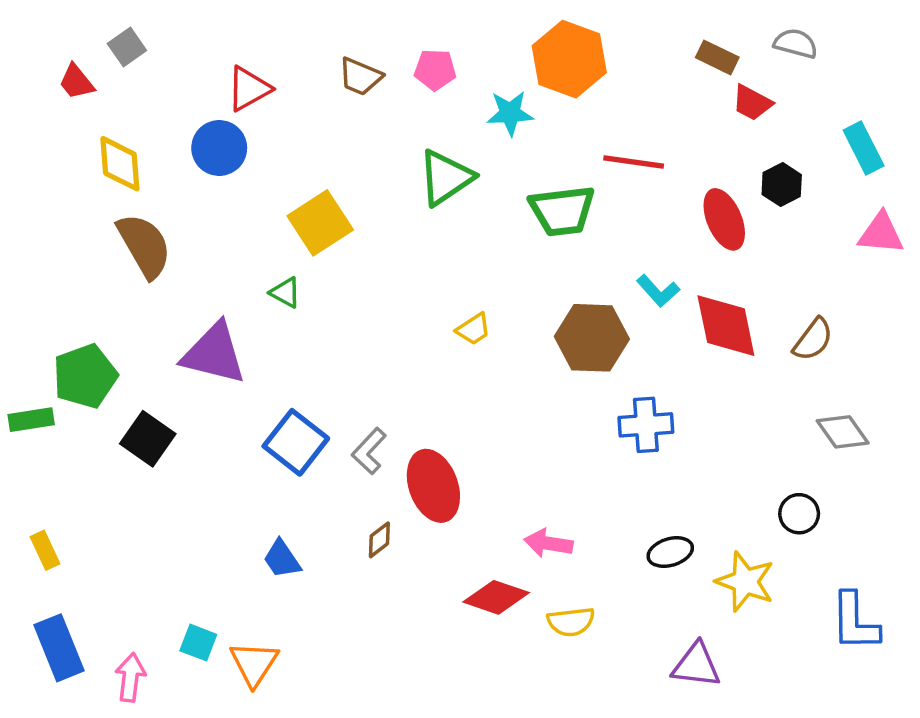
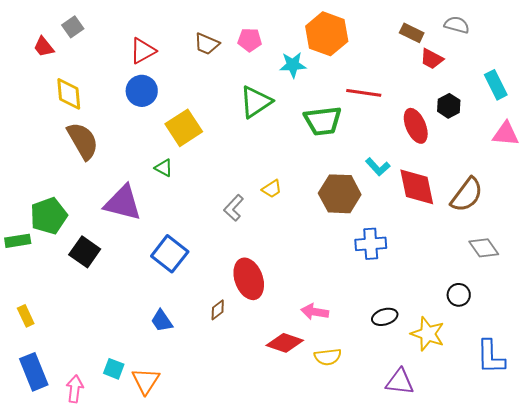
blue circle: (219, 148) -> (142, 91), moved
brown semicircle: (813, 340) -> (467, 195), size x1.4
gray L-shape: (369, 451) -> (234, 208), moved

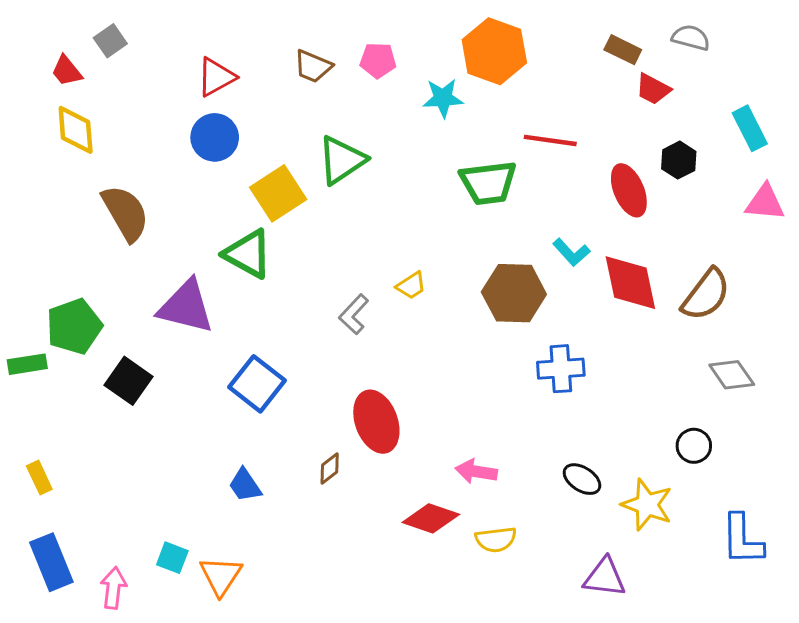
yellow diamond: (69, 94) -> (76, 130), moved
green triangle: (256, 102) -> (342, 160), moved
green triangle: (164, 168) -> (248, 254), size x1.8
black ellipse: (385, 317) -> (582, 479), turned 50

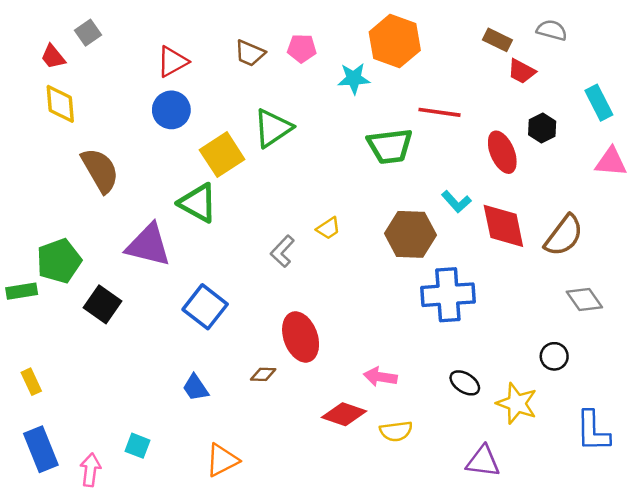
blue cross: (561, 369) -> (448, 295), size x1.4
brown diamond: (330, 468) -> (263, 374), turned 40
orange triangle: (221, 576) -> (222, 460), moved, turned 30

